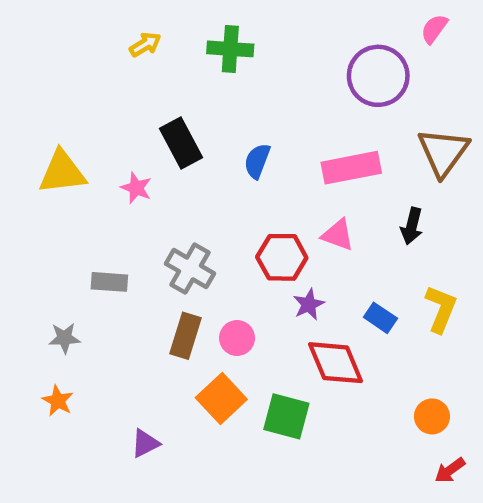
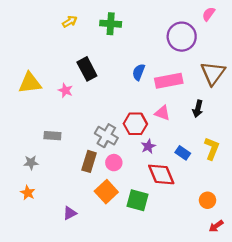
blue semicircle: (257, 161) -> (139, 72), moved
gray cross: (190, 269) -> (106, 136), moved

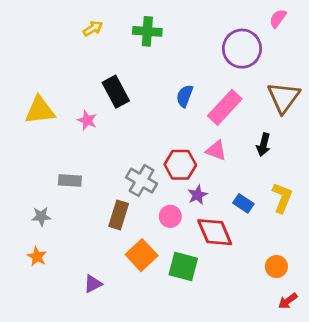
pink rectangle: (169, 81) -> (225, 107), turned -36
pink circle: (114, 163) -> (170, 216), moved

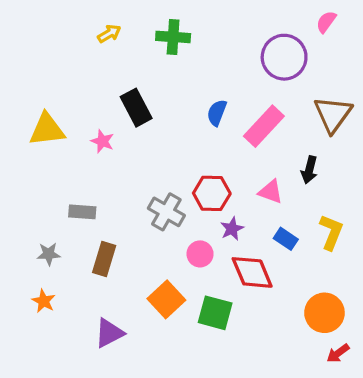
pink triangle: (216, 150) -> (271, 192), moved
brown rectangle: (119, 215) -> (104, 259), moved
orange circle: (276, 267) -> (324, 313), size x1.5
purple triangle: (93, 284) -> (109, 333), size x1.4

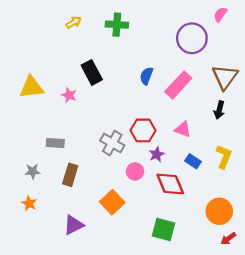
black arrow: (309, 170) -> (219, 110), moved
green square: (215, 313) -> (163, 229), moved

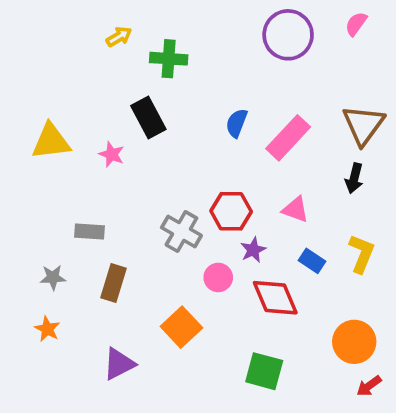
green cross: (117, 25) -> (169, 59), moved
purple circle: (192, 38) -> (288, 35), moved

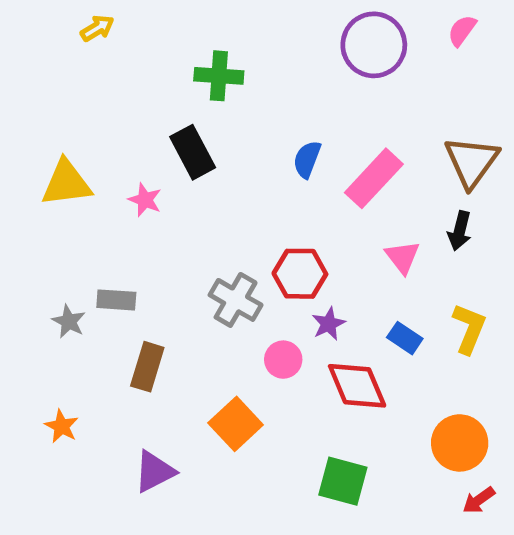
yellow arrow: (119, 37) -> (97, 28), moved
pink triangle: (295, 209) -> (402, 257), moved, turned 32
gray star: (53, 277) -> (69, 321), moved, turned 30

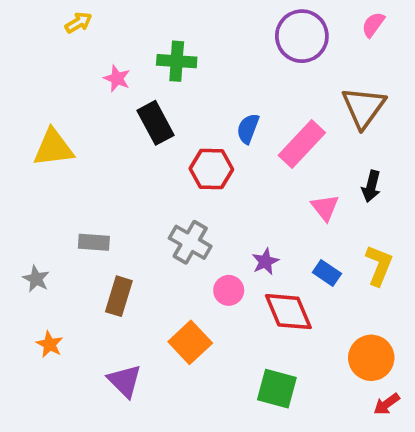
brown triangle: (472, 162) -> (364, 107), moved
pink star: (145, 200) -> (117, 78), moved
red hexagon: (300, 274) -> (211, 169), moved
gray star: (69, 321) -> (36, 279), moved
purple triangle: (154, 472) -> (125, 381), turned -48

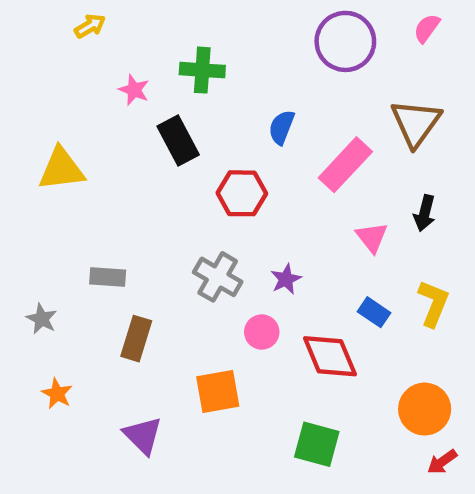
blue semicircle: (248, 129) -> (282, 127), moved
purple star: (265, 261) -> (286, 279), moved
orange square: (190, 342) -> (218, 391), turned 33

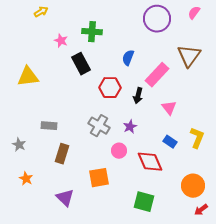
black arrow: (425, 213) -> (138, 96), moved

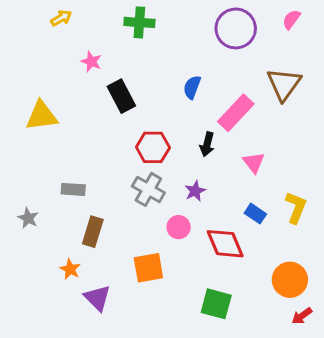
green cross: (92, 32) -> (139, 22), moved
red hexagon: (110, 88) -> (153, 147), moved
orange star: (26, 179) -> (70, 269), moved

